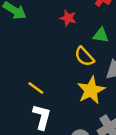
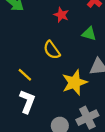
yellow semicircle: (84, 57) -> (52, 50), moved

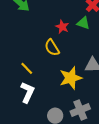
red star: (61, 15) -> (62, 27), moved
green triangle: (89, 34) -> (83, 23), moved

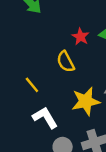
white L-shape: (27, 92) -> (45, 118), moved, turned -60

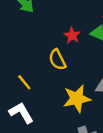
white L-shape: (45, 118) -> (21, 113), moved

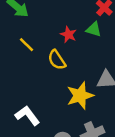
yellow line: (24, 82) -> (27, 45), moved

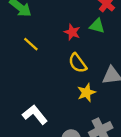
yellow semicircle: (57, 60) -> (78, 63), moved
yellow star: (80, 96) -> (86, 92), size x0.7

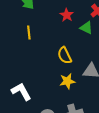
red star: (72, 32) -> (67, 15), moved
yellow line: (31, 44) -> (29, 33), turned 32

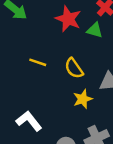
red star: (67, 15) -> (68, 19), size x1.5
yellow line: (29, 33) -> (38, 62), moved, turned -56

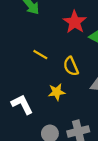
yellow star: (83, 99) -> (57, 92), moved

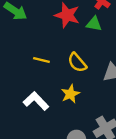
white L-shape: (22, 104) -> (36, 101), moved

